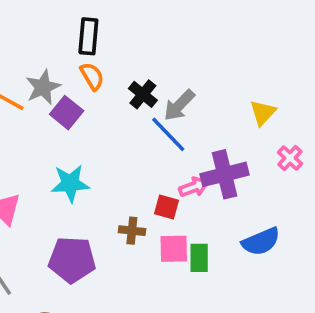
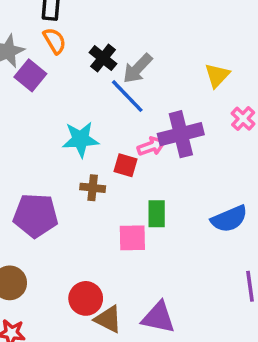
cyan star: (70, 183) -> (81, 139), moved
blue semicircle: (261, 242) -> (229, 219), moved
pink square: (174, 249) -> (132, 238), moved

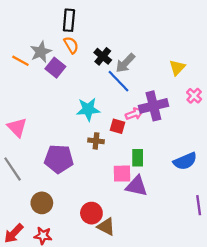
purple triangle: (158, 317) -> (137, 186), moved

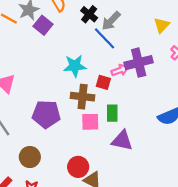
brown cross: (96, 141) -> (83, 97), size x1.5
green rectangle: (138, 158) -> (112, 113), moved
pink square: (122, 174) -> (90, 122), moved

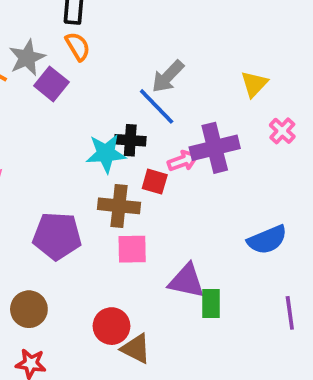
black cross: (89, 14) -> (130, 140), moved, turned -35
green rectangle: (112, 113) -> (211, 304), moved

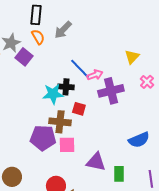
gray arrow: (168, 76) -> (63, 30), moved
pink arrow: (183, 161) -> (95, 75), moved
purple pentagon: (57, 236) -> (43, 138), moved
green rectangle: (211, 304) -> (119, 174), moved

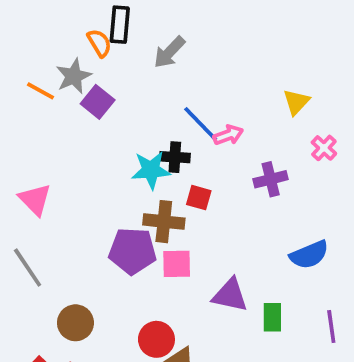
orange semicircle: (38, 37) -> (99, 43), moved
purple cross: (111, 91) -> (271, 179), moved, size x0.7

